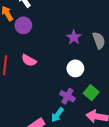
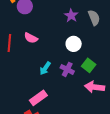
cyan arrow: (57, 115) -> (45, 68), moved

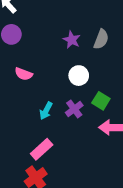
gray semicircle: (94, 18) -> (101, 39), turned 49
purple cross: (67, 69) -> (74, 109), turned 32

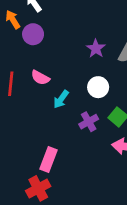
cyan arrow: (46, 111) -> (61, 99), moved
pink rectangle: (42, 149) -> (48, 159), turned -35

